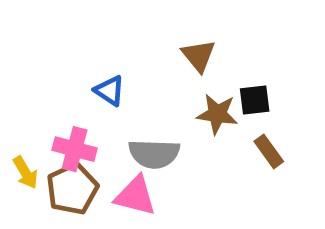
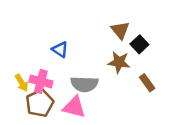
brown triangle: (199, 56) -> (120, 30), moved
black square: (255, 100) -> (139, 44), moved, turned -36
yellow arrow: (25, 173) -> (22, 83), moved

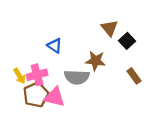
brown star: (119, 62) -> (95, 61), moved
pink cross: (41, 81) -> (37, 75), turned -30
pink triangle: (74, 107) -> (55, 97), moved

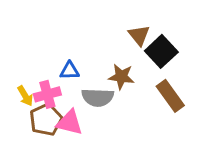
black square: (127, 41) -> (161, 51), size x1.5
blue triangle: (55, 46) -> (70, 71), moved, turned -35
brown rectangle: (134, 76) -> (170, 96), size x1.5

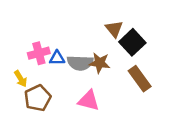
pink cross: (47, 94) -> (39, 53), moved
gray semicircle: (98, 97) -> (80, 63), moved
pink triangle: (70, 123) -> (89, 101), moved

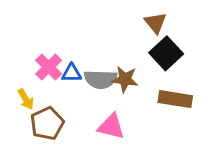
brown triangle: (114, 29) -> (155, 23), moved
pink cross: (39, 53) -> (49, 67), turned -30
brown rectangle: (140, 79) -> (175, 99), turned -45

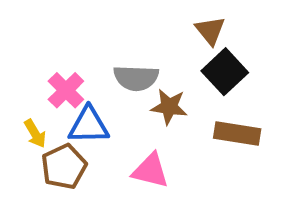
blue triangle: (72, 73) -> (89, 125), moved, size x1.5
gray semicircle: (101, 79) -> (136, 78), moved

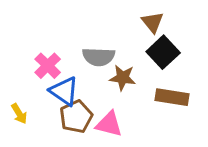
blue triangle: (89, 125) -> (64, 91), turned 36
yellow arrow: (35, 134) -> (19, 114), moved
brown pentagon: (64, 167) -> (76, 117), moved

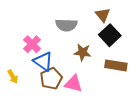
gray semicircle: (99, 57) -> (66, 25), moved

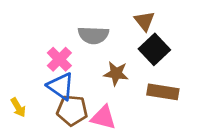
pink cross: (32, 44) -> (59, 59), moved
brown pentagon: (51, 79) -> (72, 110), turned 30

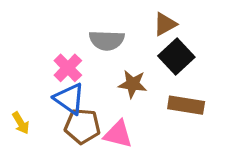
brown triangle: (144, 21) -> (165, 24), turned 40

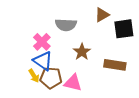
black square: (176, 56) -> (124, 29), moved, turned 35
brown star: (133, 84) -> (82, 52), turned 30
yellow arrow: (21, 123) -> (34, 76), moved

